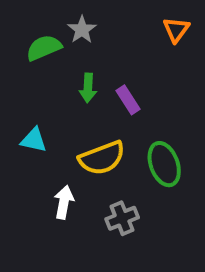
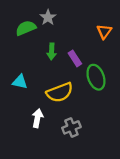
orange triangle: (176, 30) -> (104, 32), moved
green ellipse: (164, 164) -> (96, 77), moved

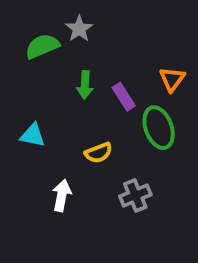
orange triangle: (104, 32) -> (172, 79), moved
yellow semicircle: (60, 92) -> (98, 153), size x0.6
gray cross: (71, 127) -> (135, 195), moved

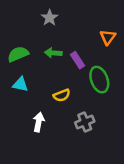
green semicircle: (42, 46) -> (18, 54), moved
orange triangle: (172, 79) -> (108, 37), moved
green arrow: (85, 85) -> (53, 53), turned 91

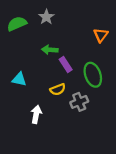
green semicircle: (18, 54) -> (17, 24), moved
purple rectangle: (77, 60) -> (66, 65), moved
gray cross: (85, 122) -> (79, 102), moved

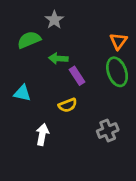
green semicircle: (17, 24) -> (29, 40), moved
green ellipse: (93, 75) -> (117, 72), moved
gray cross: (79, 102) -> (108, 131), moved

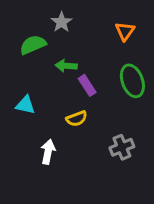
orange triangle: (118, 41) -> (125, 31), moved

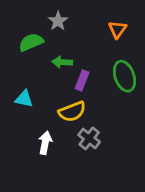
purple rectangle: (87, 85) -> (82, 80), turned 54
yellow semicircle: (77, 119) -> (72, 112), size x1.4
gray cross: (122, 147) -> (89, 138), moved, turned -30

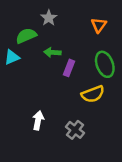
cyan triangle: (24, 99) -> (12, 57), moved, turned -35
yellow semicircle: (72, 112) -> (93, 94), moved
gray cross: (89, 138) -> (75, 130), moved

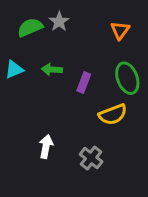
green semicircle: (26, 36) -> (30, 27), moved
green arrow: (52, 52) -> (52, 69), moved

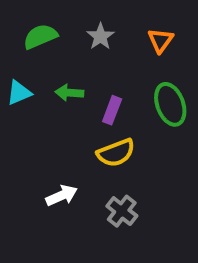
gray star: (59, 22) -> (100, 36), moved
yellow semicircle: (113, 114) -> (116, 153), moved
white arrow: (46, 146) -> (62, 196), turned 55

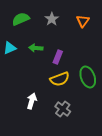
green ellipse: (170, 104) -> (88, 77), moved
white arrow: (62, 196) -> (32, 101), turned -49

